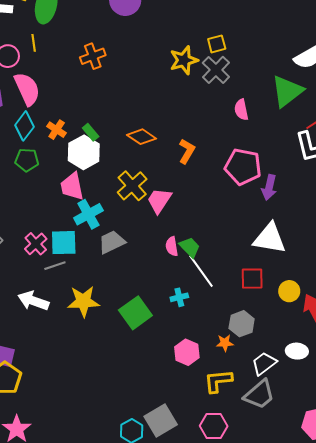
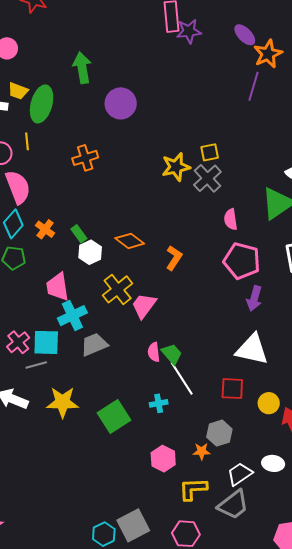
white hexagon: (84, 152) -> (90, 252), moved, size x0.7
pink pentagon: (243, 167) -> (242, 261), moved

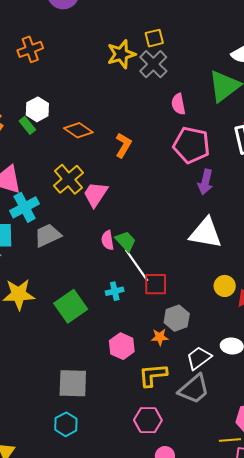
white hexagon: (90, 252) -> (37, 109), moved
red square: (232, 389) -> (156, 284), moved
gray square: (133, 525) -> (73, 383), moved, turned 32

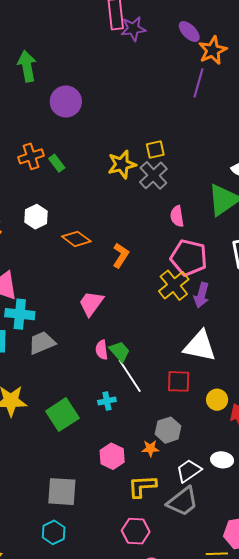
green rectangle: (27, 125) -> (57, 163), moved
yellow cross: (68, 179) -> (174, 285), moved
cyan cross: (25, 207) -> (20, 314), turned 32
red square: (156, 284) -> (179, 381), moved

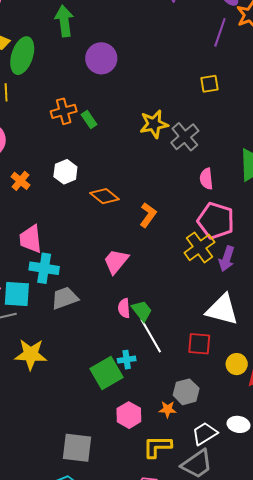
purple line: (199, 83) -> (220, 32), moved
yellow square: (155, 149) -> (209, 84), moved
green square: (62, 415) -> (106, 373), moved

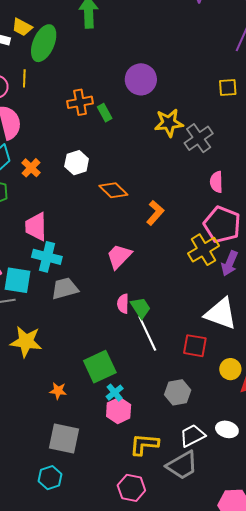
purple circle: (101, 58) -> (141, 79), moved
cyan cross: (127, 360) -> (115, 393), moved, turned -36
orange star: (168, 409) -> (58, 391), moved

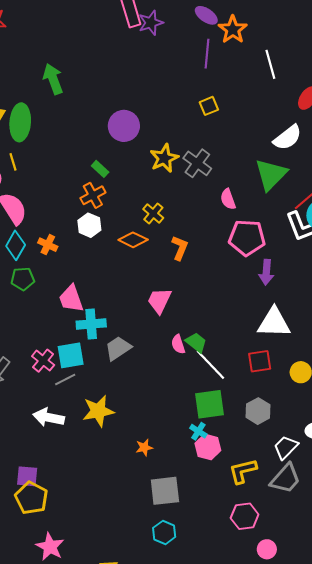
orange cross: (80, 102) -> (93, 195), moved
yellow cross: (204, 250) -> (153, 213), moved, size x0.7
green square: (100, 367) -> (209, 404), moved, turned 36

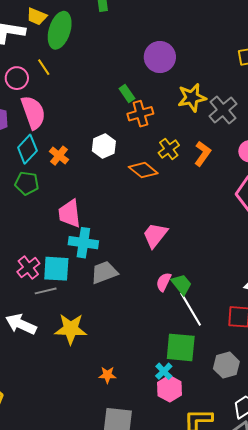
yellow line: (13, 162) -> (44, 67), turned -30
orange cross: (93, 195) -> (140, 114), moved
orange L-shape: (180, 248) -> (203, 154), moved
pink semicircle: (178, 344) -> (164, 282), turned 30

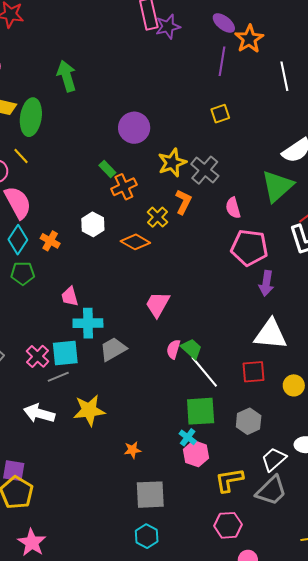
orange L-shape: (203, 154) -> (183, 202), moved
pink trapezoid: (70, 214) -> (70, 297), size x0.7

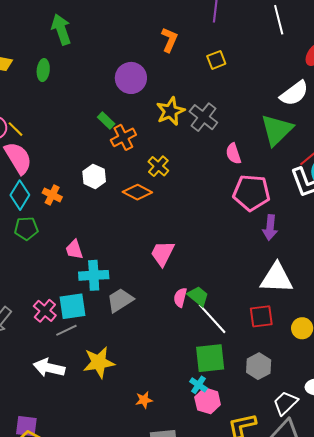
green ellipse: (31, 117) -> (43, 70), moved, size x0.6
yellow line: (21, 156) -> (15, 129), moved
orange L-shape: (183, 202) -> (169, 40), moved

